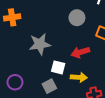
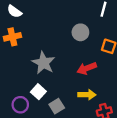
gray star: (40, 44) -> (43, 63), turned -30
white square: (58, 67) -> (38, 92), moved, turned 32

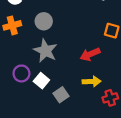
gray circle: (80, 32) -> (44, 21), moved
purple circle: (20, 105) -> (21, 73), moved

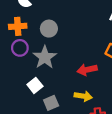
purple circle: (21, 73) -> (20, 48), moved

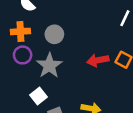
red arrow: (87, 70) -> (98, 60), moved

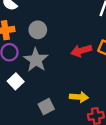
white square: (38, 96) -> (16, 81), moved

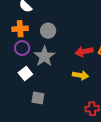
yellow arrow: (79, 97) -> (81, 75), moved
gray square: (46, 107) -> (38, 98), moved, turned 32

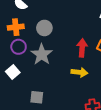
red arrow: (84, 52) -> (82, 48), turned 108
white square: (25, 74) -> (13, 72), moved

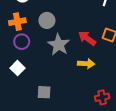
red arrow: (82, 48) -> (87, 38), turned -54
gray star: (42, 54) -> (59, 45), moved

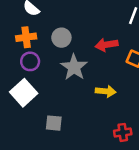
red arrow: (87, 38) -> (107, 45), moved, turned -48
white square: (18, 68) -> (24, 93), size x1.5

